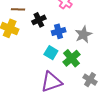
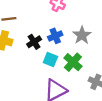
black cross: (39, 20) -> (34, 42), moved

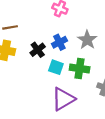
green cross: (73, 62) -> (80, 69), turned -30

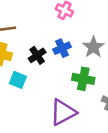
cyan square: (56, 67) -> (18, 80), moved

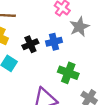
gray star: (93, 47) -> (79, 27), moved

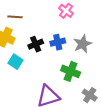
gray star: (79, 27) -> (83, 44), moved

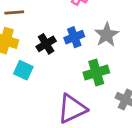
green cross: (71, 71) -> (96, 73), turned -30

